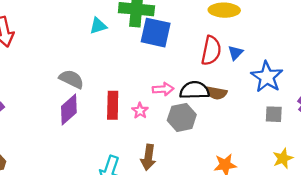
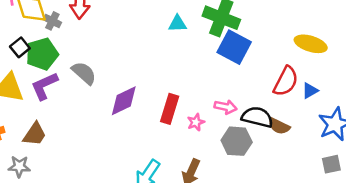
gray semicircle: (71, 79) -> (84, 73), moved
gray square: (274, 114) -> (331, 164), turned -30

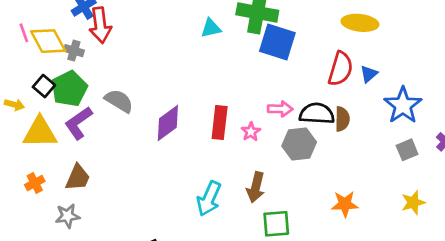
brown semicircle: (279, 126) -> (342, 119), turned -105

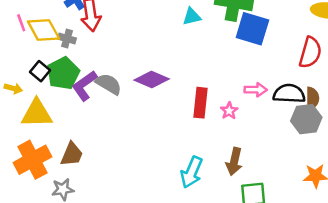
purple L-shape: (78, 123) -> (84, 86), moved
purple diamond: (168, 123) -> (152, 80), moved, turned 60
gray hexagon: (299, 144) -> (306, 119), moved
orange cross: (35, 183) -> (33, 160), size x2.0

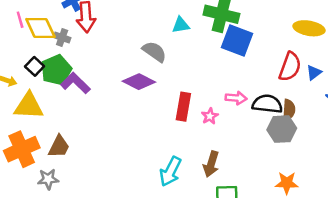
gray semicircle: (109, 84) -> (154, 52), moved
purple L-shape: (84, 86) -> (75, 83), turned 76

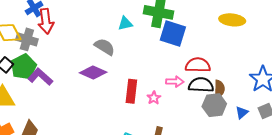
gray cross: (62, 38) -> (27, 39), size x1.5
red semicircle: (290, 67) -> (198, 65), moved, turned -105
blue triangle: (314, 73) -> (242, 112), moved

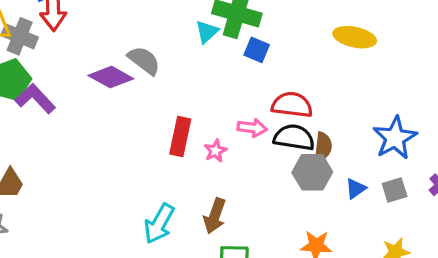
cyan triangle: (125, 23) -> (207, 32), moved, turned -35
blue square: (173, 34) -> (257, 50), size x0.6
purple diamond: (93, 72) -> (111, 77), moved

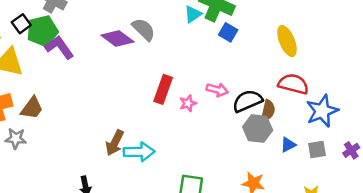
yellow ellipse: (355, 37) -> (287, 41), moved, turned 48
red semicircle: (292, 105) -> (293, 84), moved
black semicircle: (294, 137) -> (247, 101), turned -40
brown arrow: (215, 216) -> (115, 143), moved
cyan arrow: (159, 224) -> (139, 152), turned -128

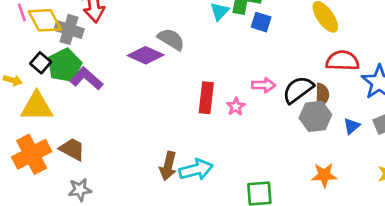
brown trapezoid: (32, 108) -> (72, 149), turned -85
gray star: (16, 139) -> (80, 190), moved

